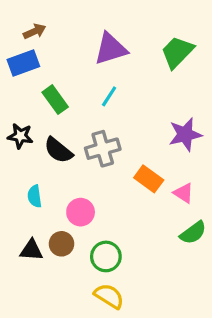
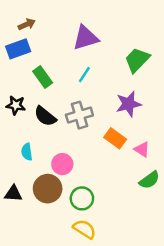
green trapezoid: (177, 52) -> (137, 60), moved
purple star: (185, 134) -> (129, 104), moved
brown circle: (62, 244) -> (48, 189), size x1.5
black triangle: (31, 250) -> (13, 194), moved

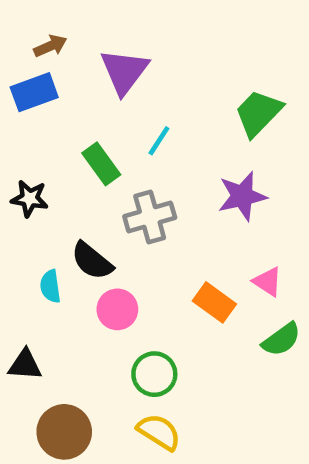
purple triangle: (86, 38) -> (124, 71), moved, turned -36
green rectangle: (43, 77) -> (101, 164), moved
black semicircle: (45, 116) -> (92, 261), moved
orange rectangle: (115, 138) -> (214, 302), moved
brown circle: (48, 189) -> (64, 432), moved

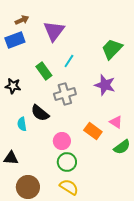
purple star: (242, 196) -> (105, 85), turned 30
pink circle: (117, 309) -> (62, 141), moved

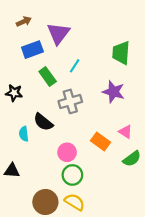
blue rectangle: (15, 40) -> (32, 50), moved
green trapezoid: (112, 49) -> (121, 53), turned -40
brown circle: (28, 187) -> (45, 202), moved

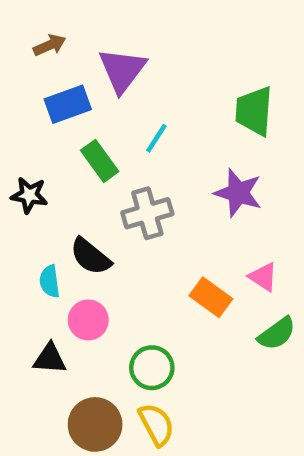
pink circle: (67, 152) -> (88, 320), moved
black triangle: (12, 171) -> (50, 359), moved
yellow semicircle: (75, 202) -> (156, 424), turned 30

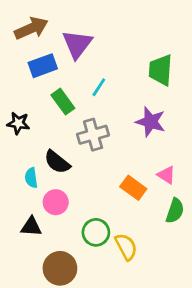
brown arrow: (50, 45) -> (31, 28), size x1.6
green semicircle: (277, 334) -> (175, 211), turned -35
yellow semicircle: (156, 424) -> (126, 247), moved

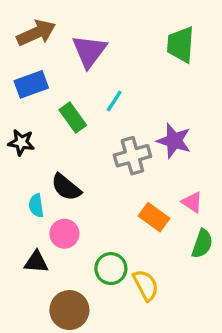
blue rectangle: (43, 66) -> (31, 84), moved
green trapezoid: (161, 70) -> (181, 45), moved
gray cross: (93, 135) -> (132, 156), moved

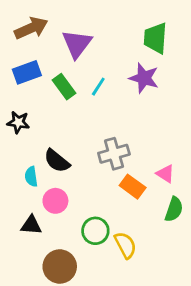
green rectangle: (73, 118) -> (64, 87), moved
purple star: (174, 141) -> (144, 78), moved
gray cross: (132, 156) -> (114, 154), moved

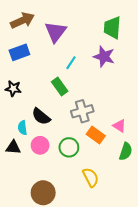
green rectangle: (64, 87) -> (60, 86), moved
black triangle: (31, 225) -> (13, 147), moved
green circle: (95, 231) -> (69, 147), moved

